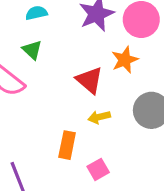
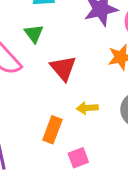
red triangle: (89, 80) -> (63, 68), moved

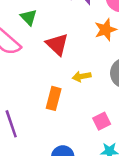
pink square: (78, 158) -> (102, 121), moved

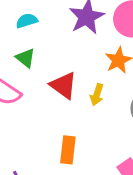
yellow arrow: (82, 76) -> (97, 95), moved, turned -54

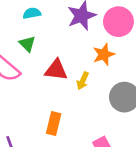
red triangle: (64, 85) -> (56, 70), turned -35

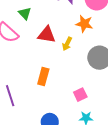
orange star: (104, 54) -> (84, 24), turned 30

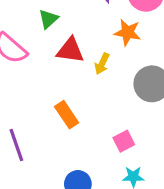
green triangle: (25, 13) -> (48, 19), moved, turned 32
orange rectangle: (43, 77) -> (67, 115), turned -48

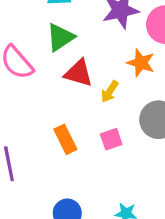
green triangle: (48, 19) -> (60, 37), size x1.4
pink square: (124, 141) -> (111, 139), moved

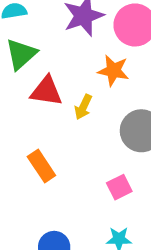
pink square: (111, 139) -> (119, 187), moved

